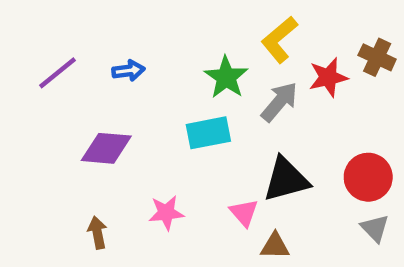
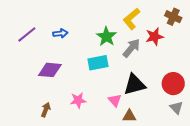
brown cross: (377, 57) -> (173, 17), moved
brown arrow: (97, 233) -> (46, 110), turned 32

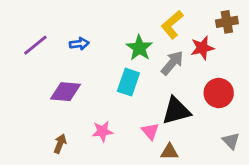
brown cross: (173, 17) -> (227, 22), turned -35
cyan rectangle: (98, 63) -> (128, 82), turned -60
red circle: (173, 84) -> (219, 93), moved

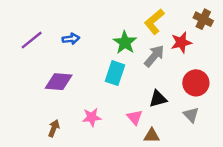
brown cross: (227, 22) -> (203, 19), turned 36
black triangle: (176, 111) -> (158, 99), size x0.7
gray triangle: (231, 141) -> (191, 115), moved

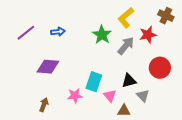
cyan rectangle: (115, 73) -> (94, 82), moved
gray triangle: (191, 115) -> (143, 96), moved

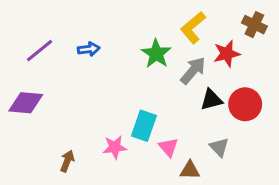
purple diamond: (48, 67) -> (26, 103), moved
black triangle: (129, 81) -> (211, 100), moved

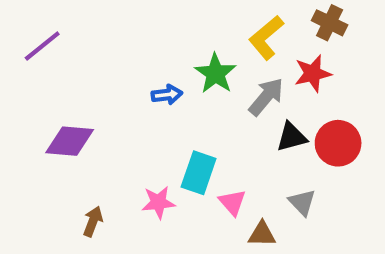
brown cross: (254, 25) -> (330, 23), moved
blue arrow: (89, 49) -> (167, 95), moved
purple line: (40, 51) -> (42, 46), moved
purple diamond: (26, 103) -> (70, 141), moved

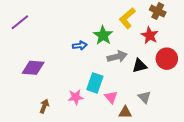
red star: (313, 73) -> (150, 35), turned -30
gray arrow: (266, 97) -> (117, 57), moved, turned 36
red circle: (338, 143) -> (167, 59), moved

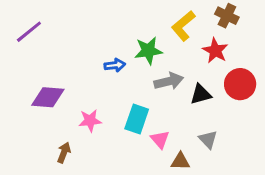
green star: (103, 35) -> (148, 51), turned 30
pink star: (76, 97) -> (90, 121), moved

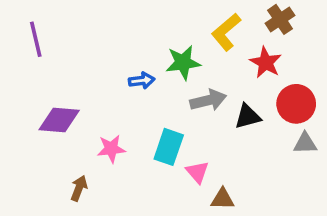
brown cross: (227, 16) -> (280, 19), turned 30
purple line: (29, 32) -> (36, 39), turned -64
gray triangle: (208, 139) -> (305, 143), moved, turned -48

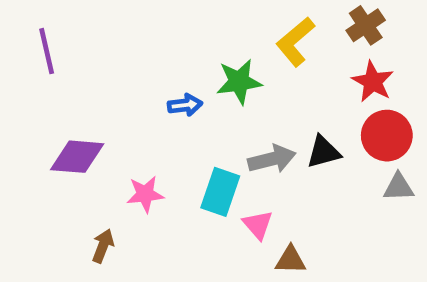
red star: (266, 63) -> (373, 82), moved
gray arrow: (208, 100) -> (272, 159), moved

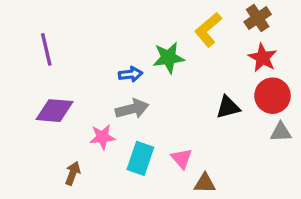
purple line: (47, 51) -> (46, 49), moved
gray arrow: (272, 159) -> (132, 109), moved
cyan rectangle: (220, 192) -> (140, 158), moved

